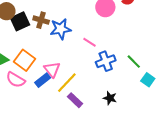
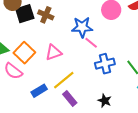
blue star: (61, 29) -> (82, 27), moved
pink triangle: (52, 70) -> (54, 52), moved, turned 42
blue rectangle: (43, 80) -> (39, 91), moved

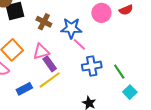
brown cross: (46, 15) -> (44, 22), moved
purple rectangle: (70, 99) -> (50, 64), moved

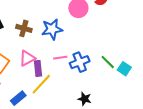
pink line: (79, 44) -> (60, 58), moved, turned -40
purple rectangle: (50, 64) -> (38, 68), turned 42
cyan square: (130, 92) -> (124, 69), moved

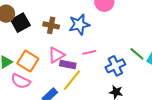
blue cross: (80, 62) -> (115, 66), moved
purple rectangle: (38, 68) -> (68, 64), turned -70

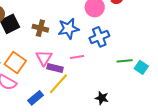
green line: (137, 54) -> (125, 61), turned -49
pink triangle: (56, 55) -> (44, 58), turned -30
blue cross: (115, 66) -> (99, 37), moved

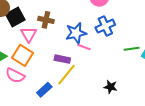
blue star: (69, 29) -> (76, 33), moved
pink line: (77, 57) -> (84, 47), turned 32
pink triangle: (44, 58) -> (29, 34), moved

